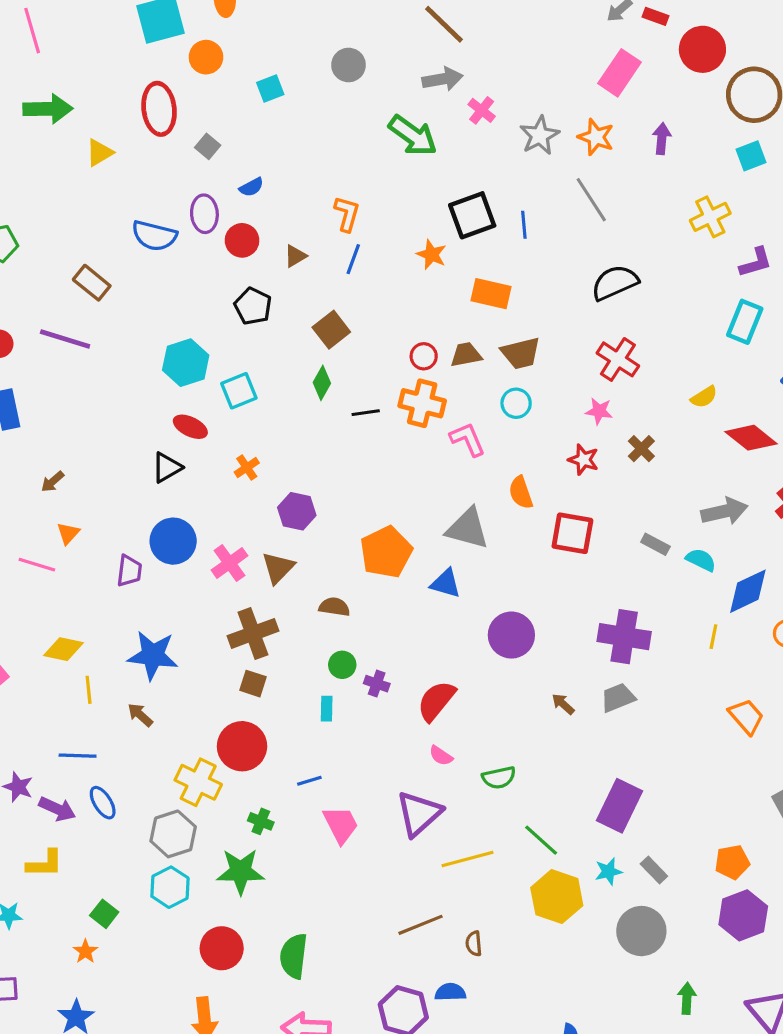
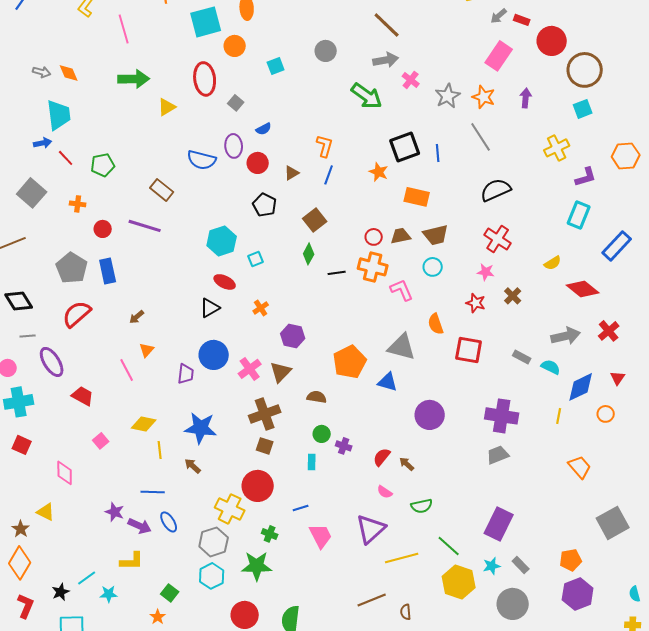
cyan square: (239, 391) -> (256, 259), size x0.7
pink line: (37, 565) -> (127, 370), turned 45
red semicircle: (436, 701) -> (382, 457), size x0.7
brown arrow: (563, 704) -> (407, 464), moved

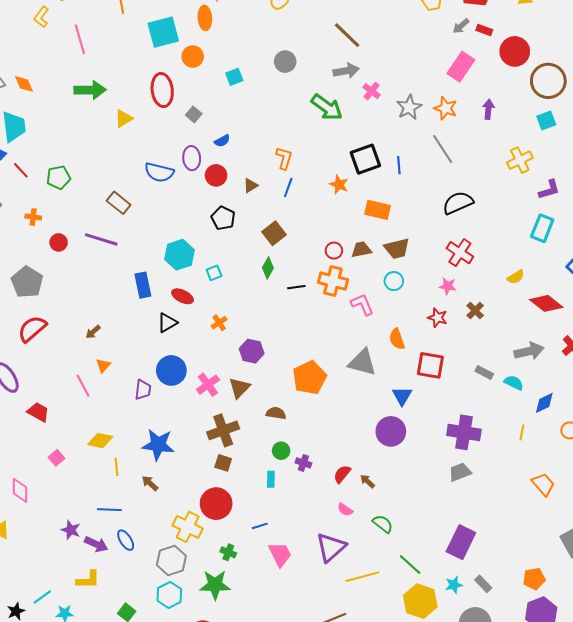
blue rectangle: (108, 271) -> (143, 285), moved
blue triangle: (388, 382) -> (402, 396), moved, turned 45
blue diamond: (581, 387) -> (544, 403), size x0.7
green semicircle: (422, 506) -> (383, 524), turned -130

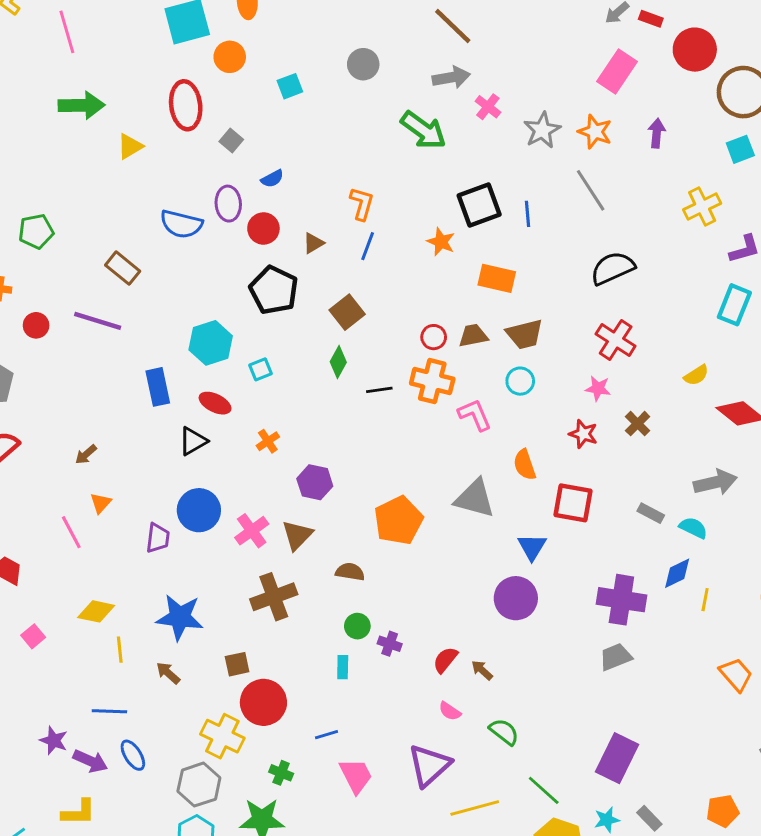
black pentagon: (223, 218) -> (274, 290), size x1.4
blue diamond: (544, 403) -> (677, 573), moved
brown square: (223, 463) -> (237, 664), moved, turned -30

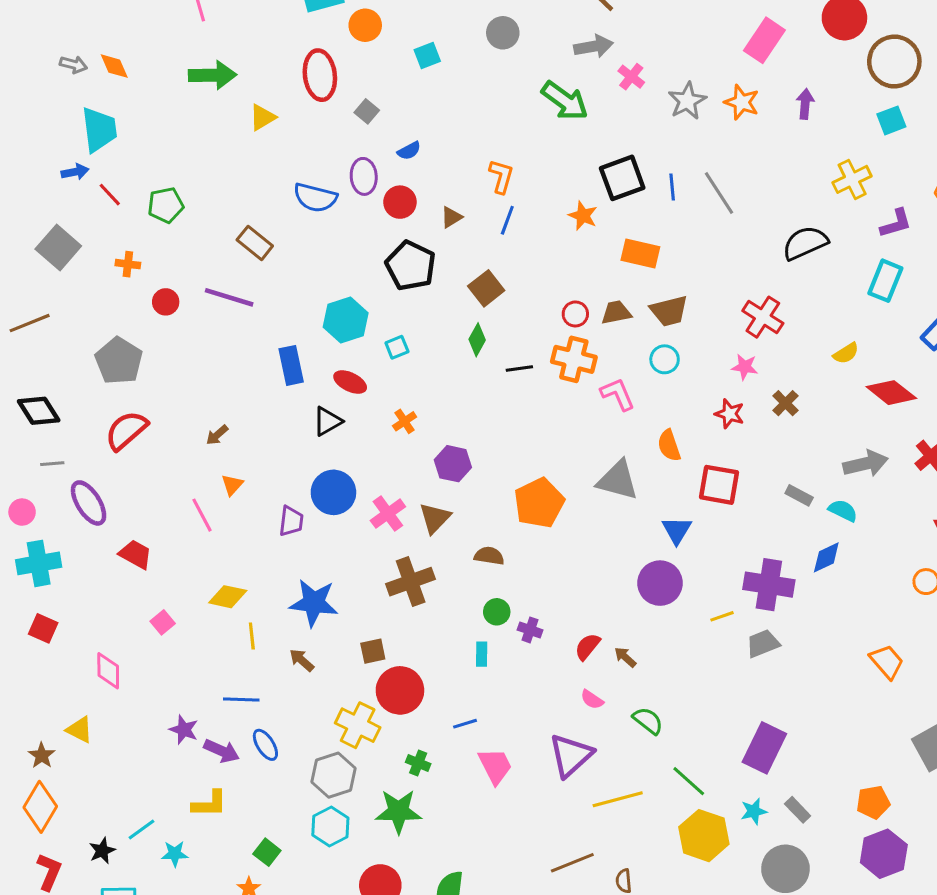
gray line: (591, 190) -> (719, 193), moved
black semicircle: (613, 268) -> (805, 243), moved
yellow line: (705, 600) -> (722, 616), moved, turned 60

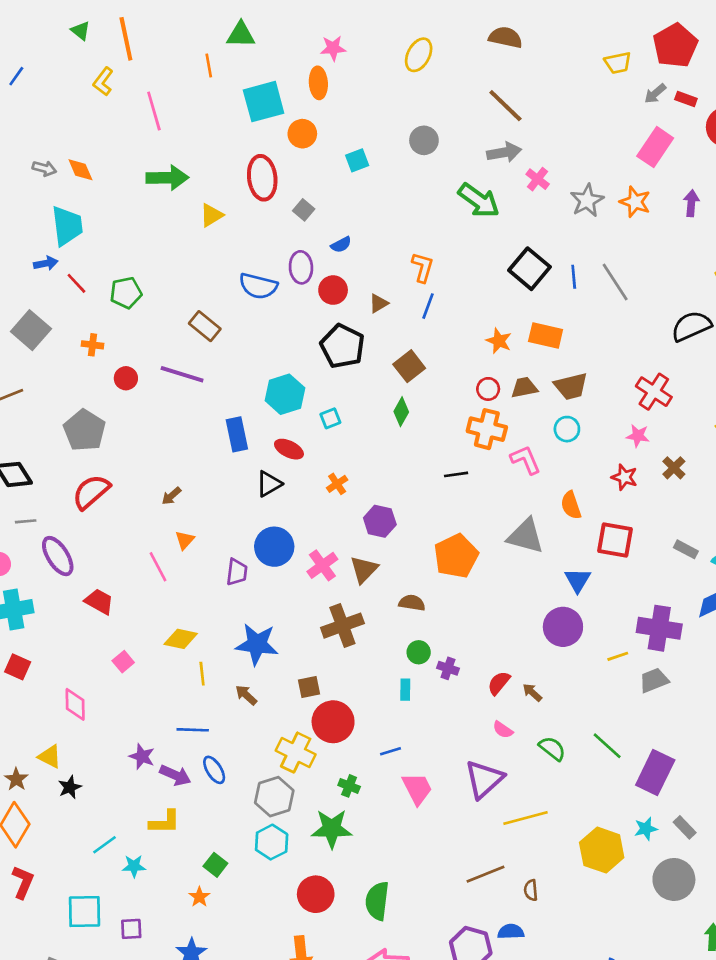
black square: (622, 178) -> (530, 269), turned -30
orange star: (583, 216) -> (499, 341), moved
black line: (519, 368) -> (456, 474), moved
green line: (689, 781) -> (607, 746), moved
black star: (102, 851) -> (70, 787), moved

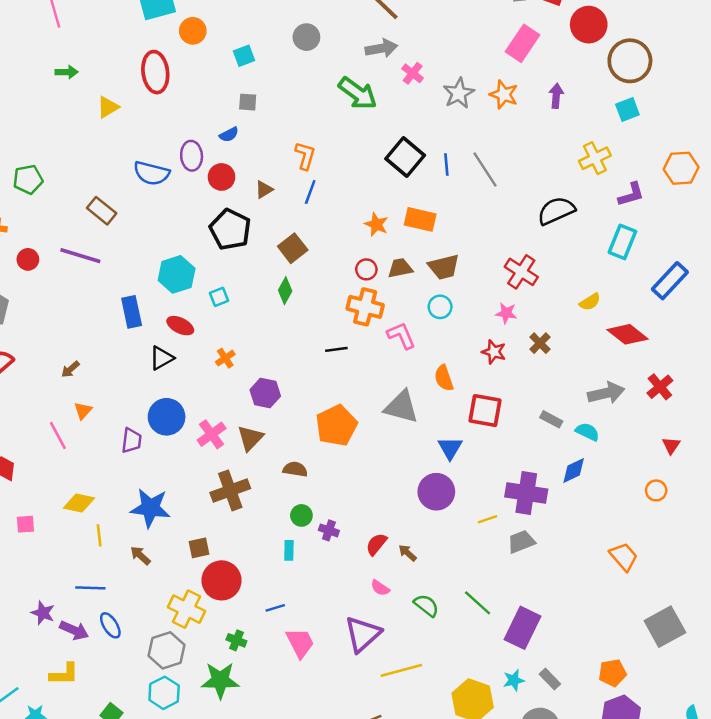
green arrow: (167, 178) -> (67, 72), size x0.6
gray square: (304, 210) -> (248, 102), moved, turned -36
pink square: (123, 662) -> (25, 524), turned 36

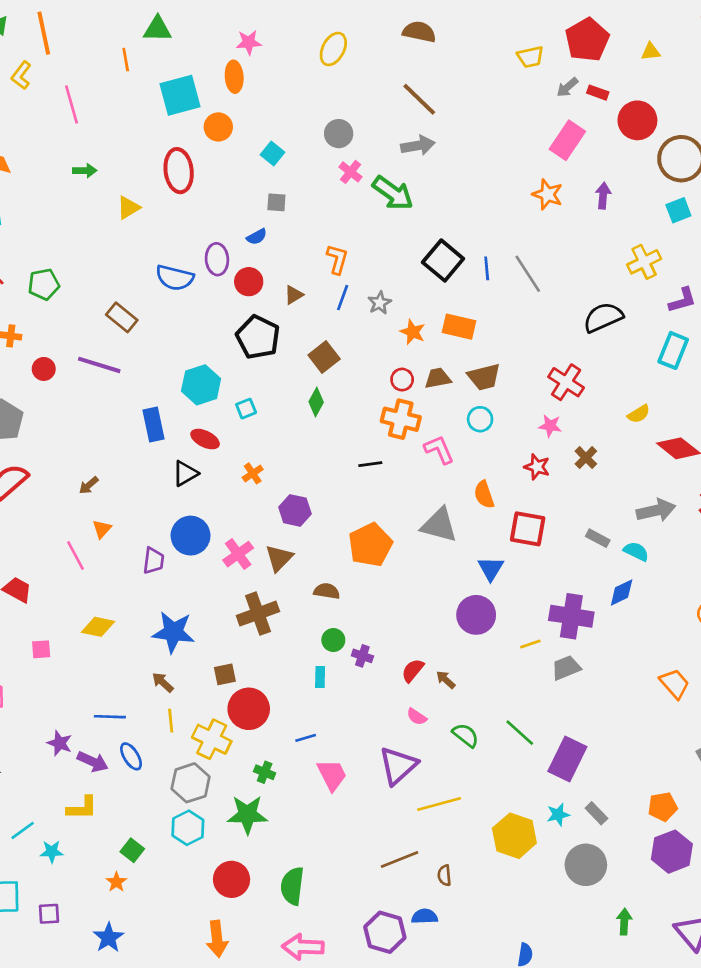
cyan square: (244, 56) -> (272, 153), turned -30
pink cross: (413, 73) -> (351, 172), moved
gray star: (459, 93) -> (380, 303), moved, size x0.7
yellow line: (99, 535) -> (171, 721), moved

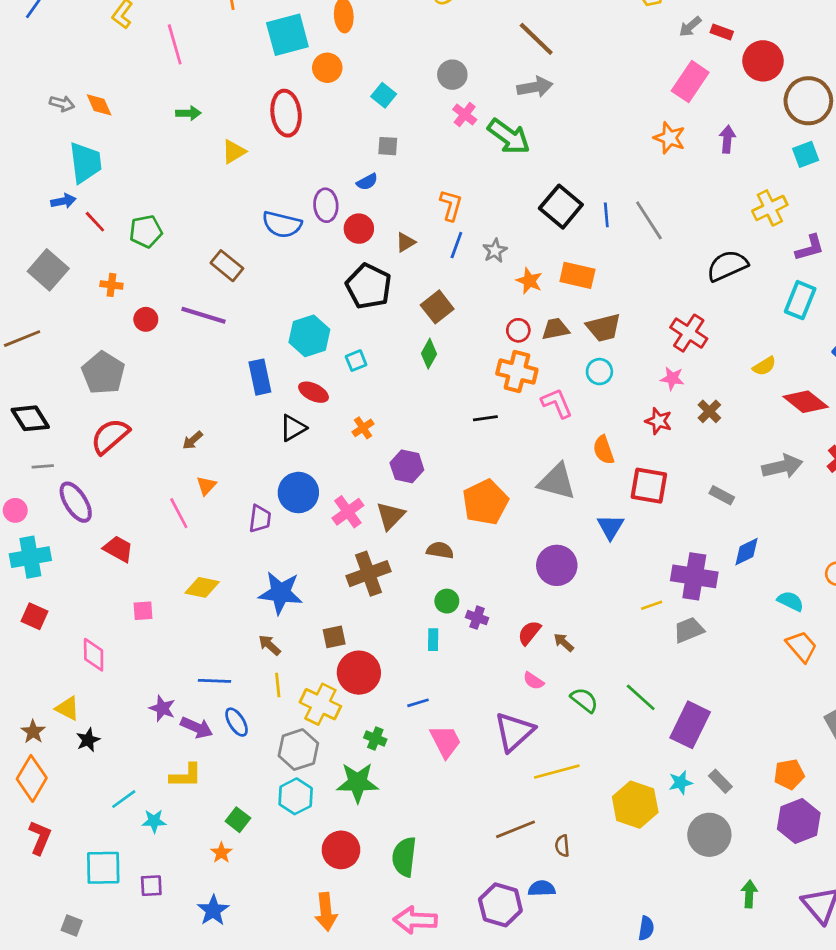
cyan semicircle: (636, 551) -> (790, 601), moved
purple circle: (476, 615) -> (557, 565), moved

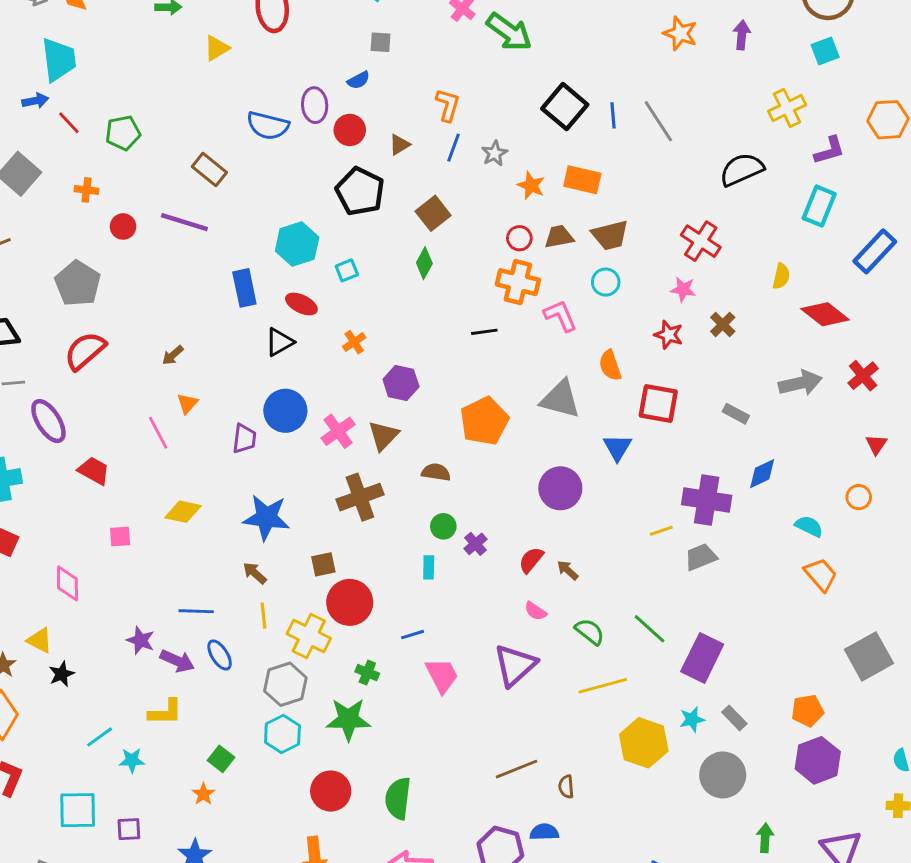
yellow semicircle: (764, 366) -> (781, 276), turned -45
purple cross: (477, 618) -> (476, 544), turned 30
yellow line: (557, 772) -> (603, 686), moved

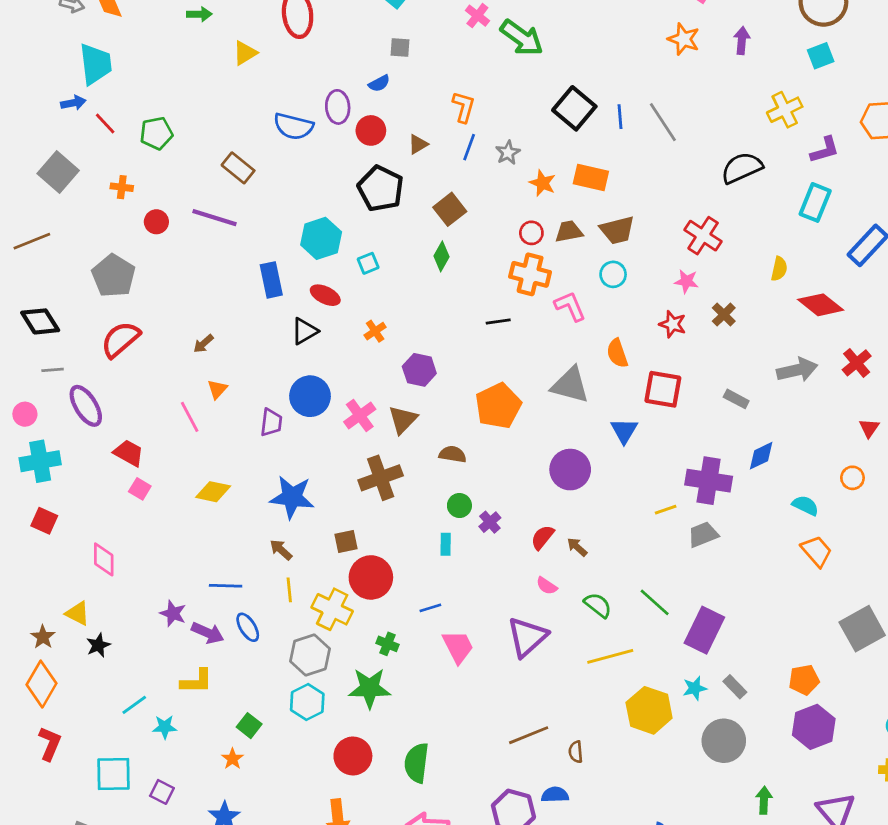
pink square: (120, 537) -> (140, 489), moved, turned 35
purple square: (129, 829) -> (162, 792), turned 30

